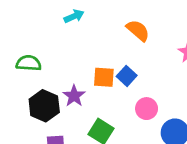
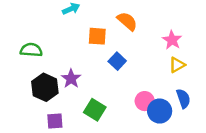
orange square: (104, 77) -> (97, 36), moved
pink circle: (147, 109) -> (145, 101), moved

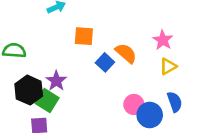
orange semicircle: (127, 21) -> (126, 53), moved
green square: (95, 110) -> (47, 101), moved

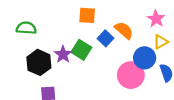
green square: (47, 101) -> (81, 50), moved
pink circle: (134, 104) -> (131, 75), size x1.5
blue circle: (150, 115) -> (145, 58), moved

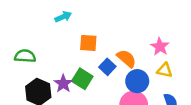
yellow triangle: (161, 42) -> (165, 70), turned 42
blue circle: (145, 58) -> (137, 81), moved

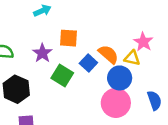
yellow triangle: (165, 70) -> (132, 58), moved
purple star: (63, 84) -> (42, 53), moved

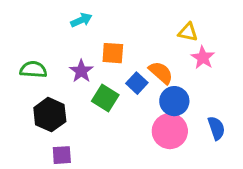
yellow triangle: (132, 58) -> (188, 32), moved

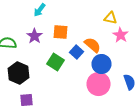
cyan arrow: (81, 20) -> (40, 10), turned 152
purple star: (81, 71) -> (34, 36), moved

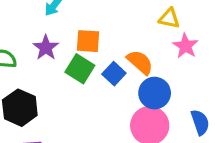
green square: (56, 62) -> (80, 69), moved

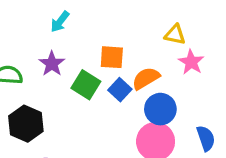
orange square: (88, 41) -> (112, 57), moved
orange semicircle: (140, 62) -> (146, 78), turned -72

